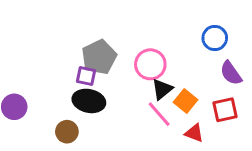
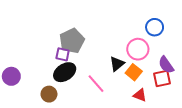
pink circle: (150, 64) -> (138, 49), moved
purple semicircle: (231, 73) -> (166, 65), moved
black ellipse: (89, 101) -> (65, 72), turned -45
pink line: (159, 114) -> (96, 84), moved

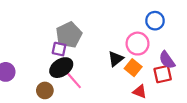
pink line: (96, 84) -> (73, 80), moved

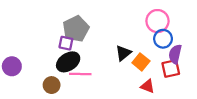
blue circle: (155, 21) -> (163, 39), moved
pink circle: (138, 44) -> (157, 21), moved
purple semicircle: (167, 60) -> (175, 54), turned 48
pink line: (73, 80) -> (80, 74), turned -48

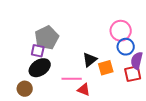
orange square: (141, 62) -> (106, 68), turned 35
pink line: (80, 74) -> (72, 79), moved
red triangle: (148, 86) -> (84, 90), moved

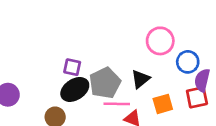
pink circle: (121, 31) -> (160, 41), moved
gray pentagon: (47, 38) -> (105, 83), moved
orange square: (106, 68) -> (163, 104), moved

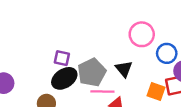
black triangle: (140, 79) -> (124, 69), turned -30
orange square: (163, 104) -> (156, 91), moved, turned 36

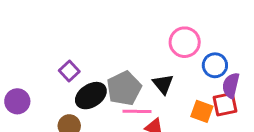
purple square: (62, 58) -> (69, 71), moved, turned 35

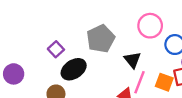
gray pentagon: (124, 88) -> (101, 39), moved
pink line: (137, 111) -> (140, 82), moved, turned -70

